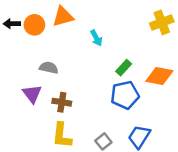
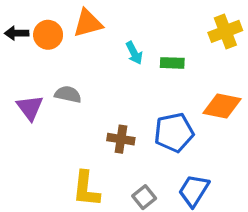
green rectangle: (124, 68) -> (172, 63), moved, turned 49
purple triangle: (32, 94) -> (30, 108), moved
brown cross: (62, 102) -> (121, 139), moved

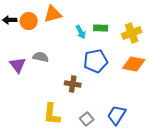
yellow cross: (225, 31) -> (132, 33), moved
green rectangle: (172, 63) -> (101, 28), moved
blue pentagon: (174, 133) -> (96, 61), moved

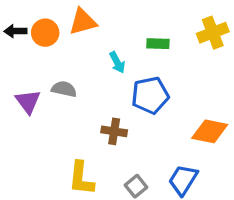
cyan arrow: (81, 32) -> (117, 62), moved
yellow cross: (132, 33) -> (213, 33), moved
orange diamond: (134, 64) -> (210, 131), moved

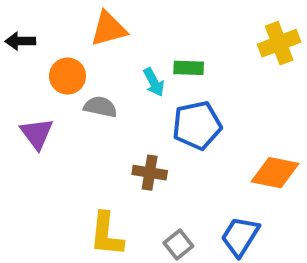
orange circle: (45, 33) -> (67, 76), moved
green rectangle: (158, 44) -> (189, 68), moved
gray semicircle: (64, 89) -> (100, 107), moved

